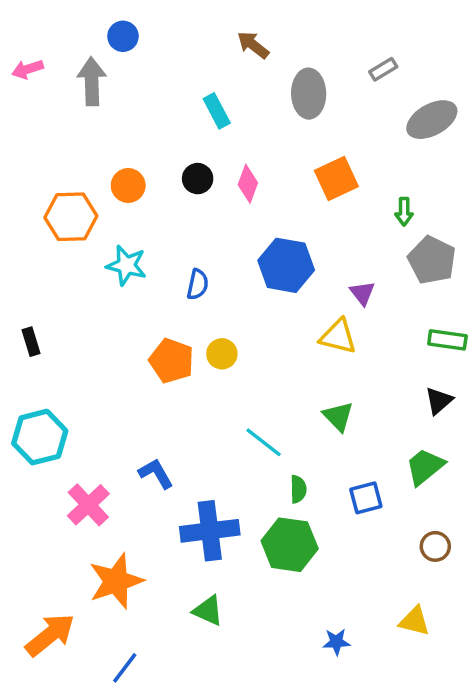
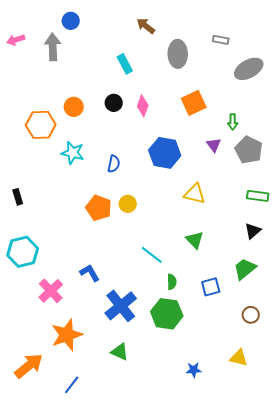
gray rectangle: (383, 69) -> (221, 40), turned 42
purple triangle: (362, 293) -> (214, 145), moved
blue cross: (210, 531) -> (121, 306), turned -32

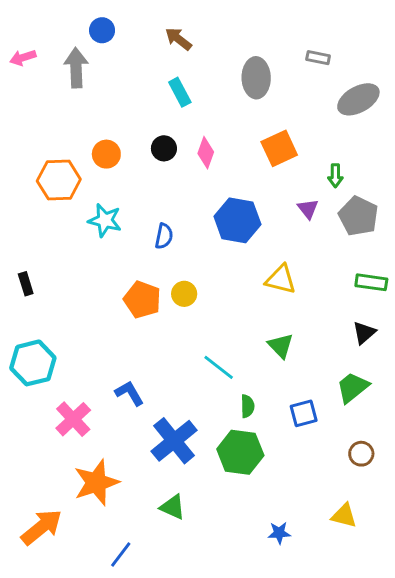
brown arrow: (146, 26) -> (178, 39), moved
blue line: (72, 385) -> (121, 555), moved

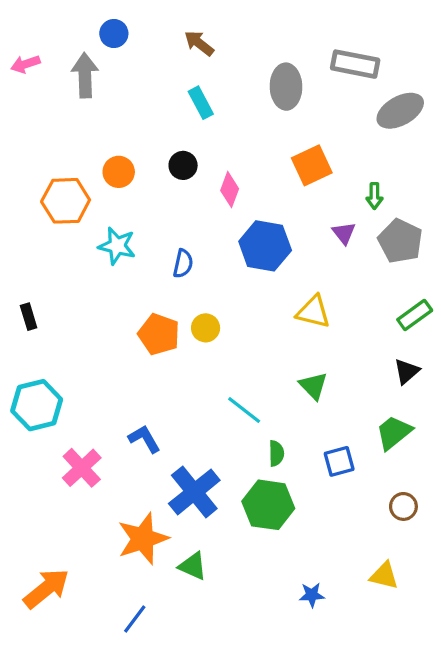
gray rectangle: (318, 58) -> (355, 64), size x1.8
pink diamond: (206, 153) -> (230, 190), moved
green rectangle: (371, 282) -> (415, 315), turned -44
orange star: (96, 483) -> (143, 539), moved

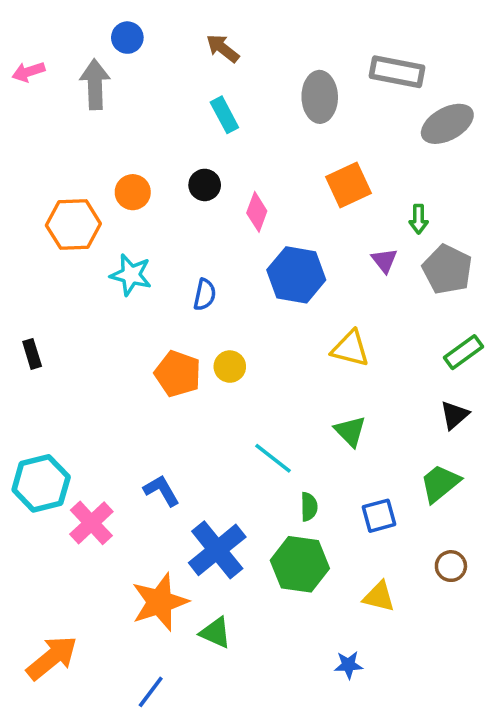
cyan hexagon: (37, 405) -> (41, 483), moved
yellow triangle: (384, 576) -> (379, 597), moved

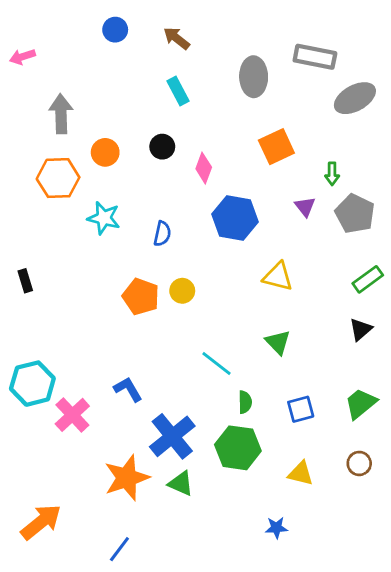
blue circle: (127, 38) -> (115, 30), moved
gray arrow: (95, 84) -> (61, 114), moved
green trapezoid: (440, 483) -> (361, 404), moved
brown circle: (451, 566) -> (359, 463), moved
green triangle: (215, 633) -> (181, 483), moved

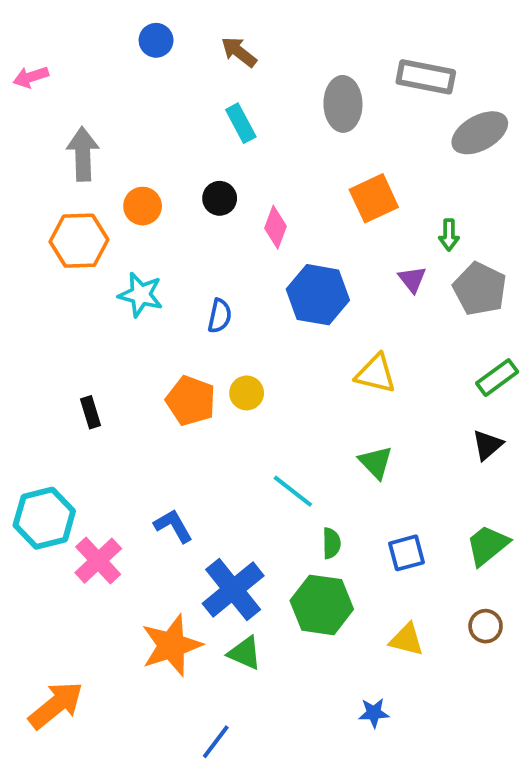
black rectangle: (25, 281) -> (91, 412), moved
blue line: (119, 549) -> (216, 742), moved

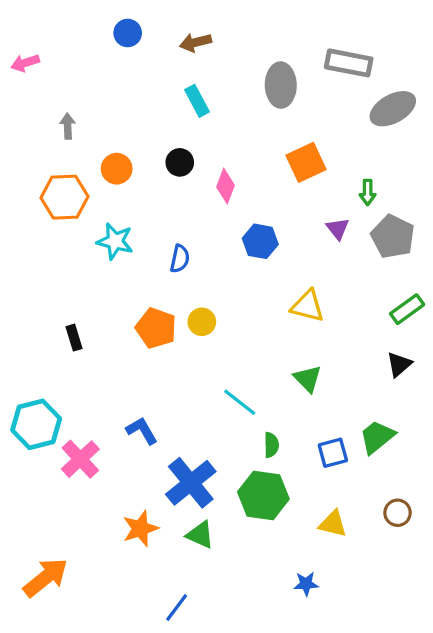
brown arrow: (239, 52) -> (196, 42), turned -52
gray arrow: (83, 154) -> (68, 126), size x0.6
blue hexagon: (318, 295) -> (260, 241), size x0.7
green trapezoid: (487, 545) -> (377, 437), moved
orange star: (171, 645) -> (140, 529), size x0.7

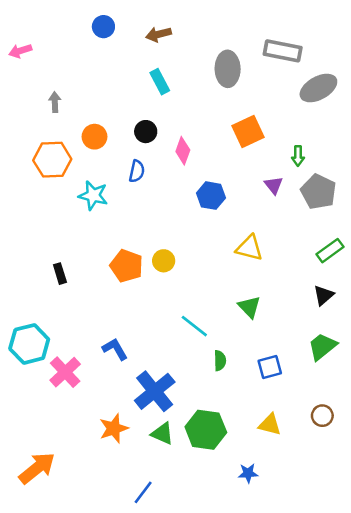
blue semicircle: (180, 259) -> (137, 171), moved
green trapezoid: (377, 437) -> (322, 347), moved
green hexagon: (263, 495) -> (206, 430), moved

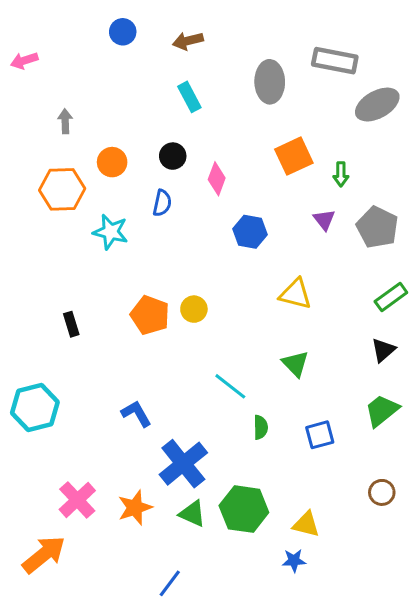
green arrow: (298, 156) -> (341, 174), moved
pink cross: (65, 372) -> (77, 500), moved
yellow triangle: (270, 425) -> (306, 524), moved

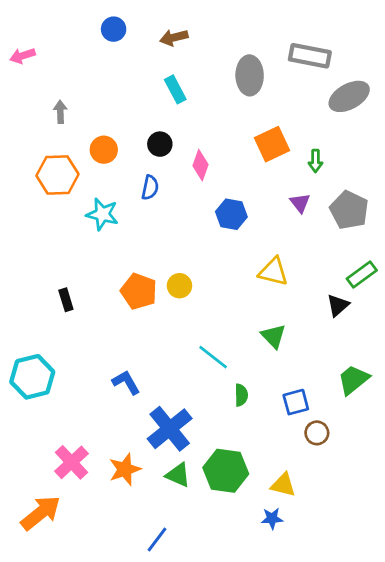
black triangle: (383, 350) -> (338, 305), moved
brown circle: (382, 492) -> (317, 433), moved

